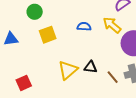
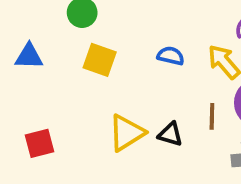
yellow square: (48, 35) -> (100, 60), turned 30
brown line: (113, 77) -> (212, 116), moved, turned 32

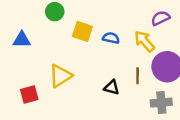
yellow square: (100, 60) -> (82, 31), moved
yellow triangle: (126, 133) -> (60, 76), moved

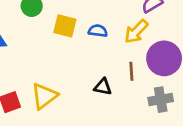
yellow arrow: (145, 41) -> (136, 31), turned -90
yellow triangle: (60, 76) -> (44, 96), moved

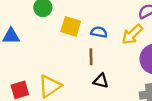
brown line: (131, 71) -> (91, 57), moved

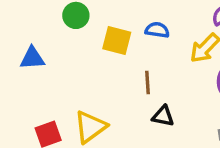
blue semicircle: (99, 32) -> (157, 30), moved

